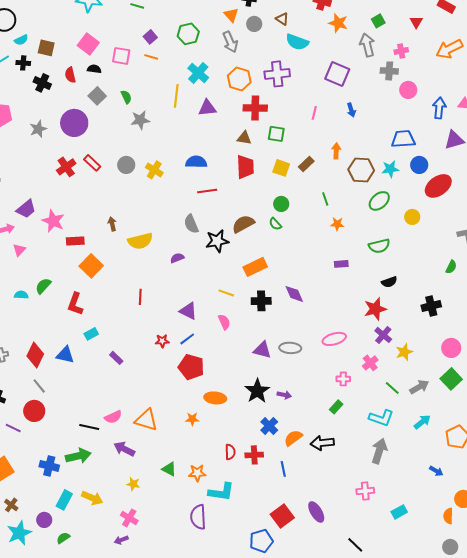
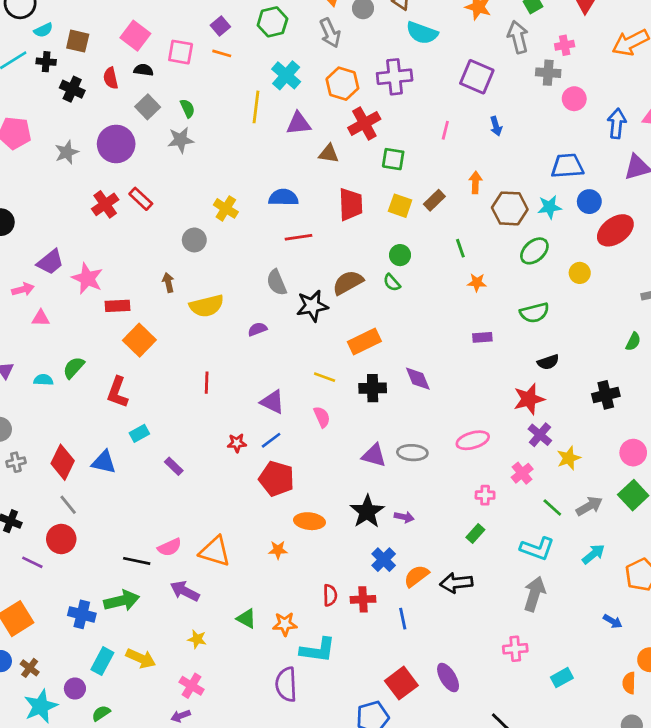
red cross: (255, 108) -> (364, 123), turned -30
gray star: (140, 120) -> (181, 140), moved
brown triangle: (244, 138) -> (329, 154), moved
gray circle: (126, 165) -> (194, 240), moved
pink triangle: (19, 250) -> (41, 318), turned 48

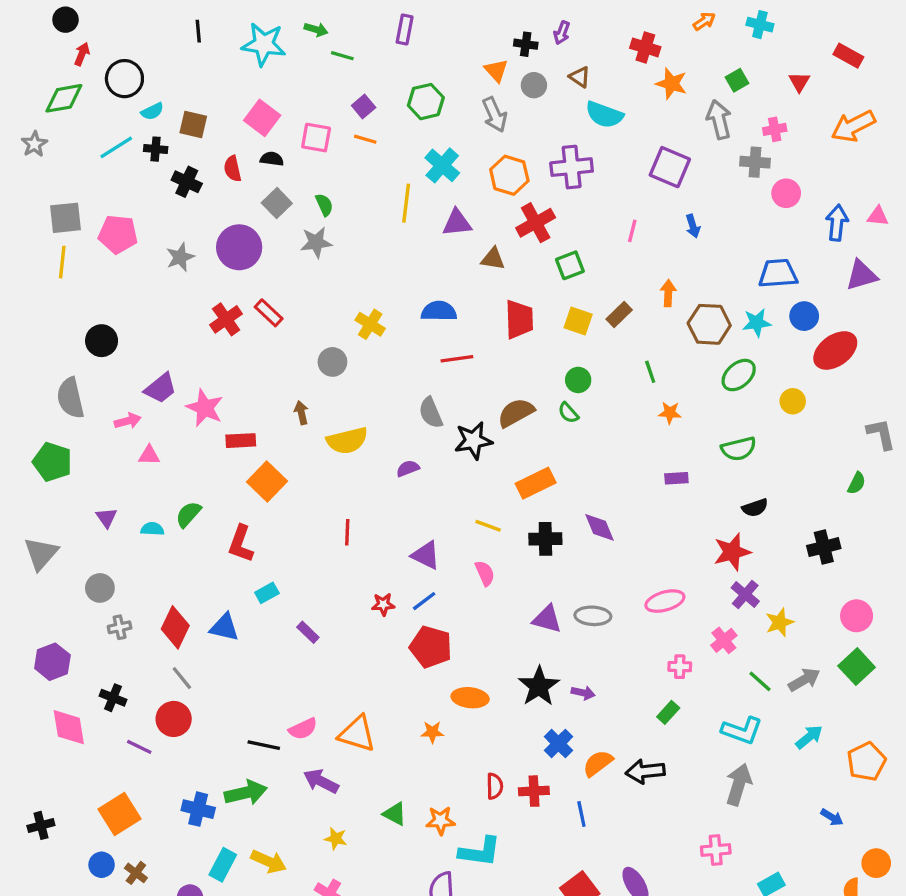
green square: (393, 159) -> (570, 265), turned -30

